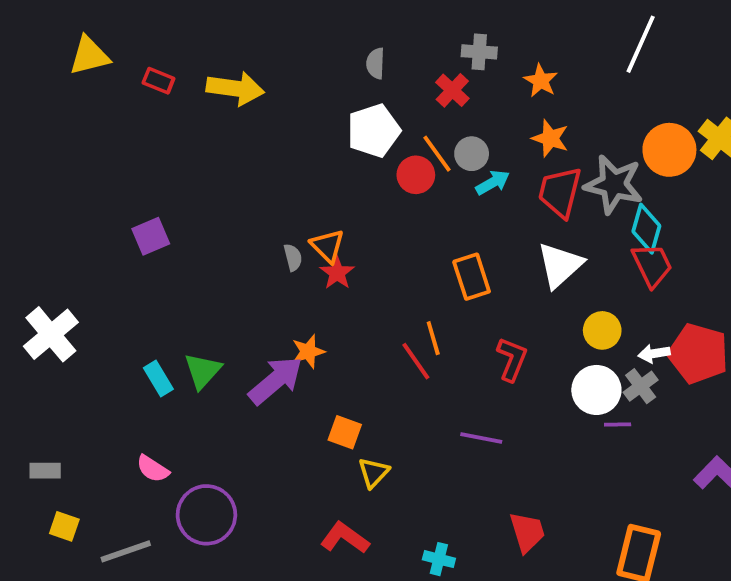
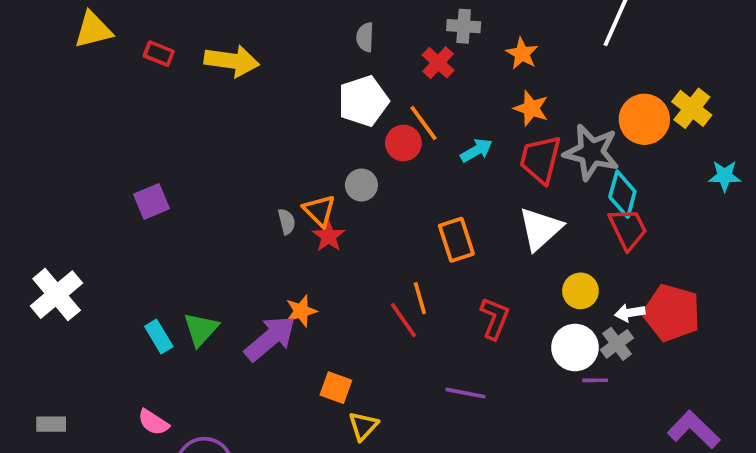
gray circle: (472, 154) -> (361, 185), moved

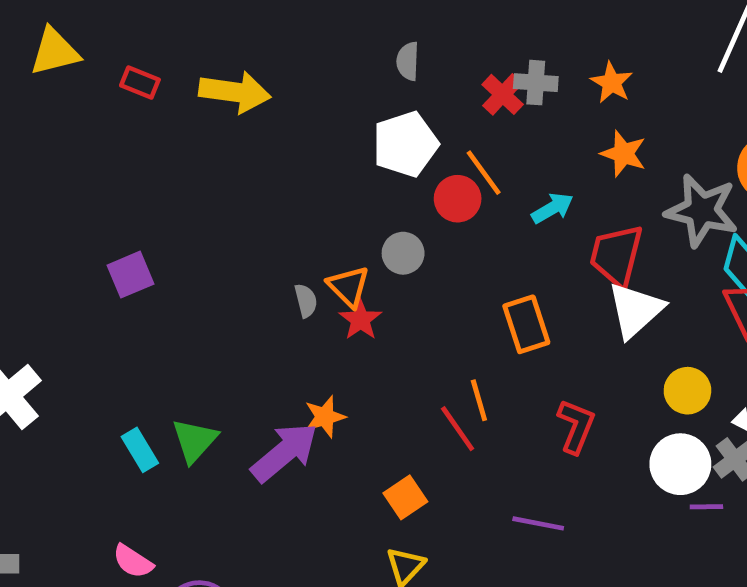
gray cross: (464, 26) -> (536, 83), moved
red trapezoid: (540, 159) -> (616, 256), moved
orange square: (336, 388) -> (405, 497), moved, turned 36

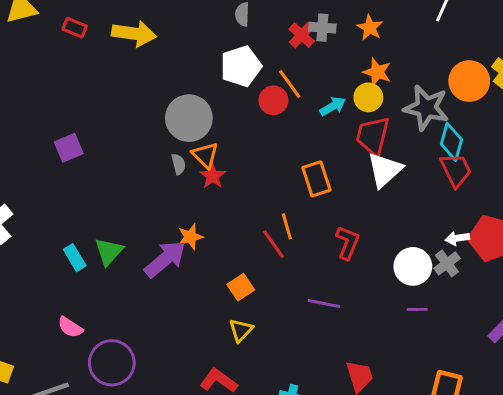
gray circle: (403, 253) -> (189, 118), moved, size x1.8
yellow circle: (687, 391) -> (368, 97), moved
purple line: (706, 507) -> (417, 309), moved

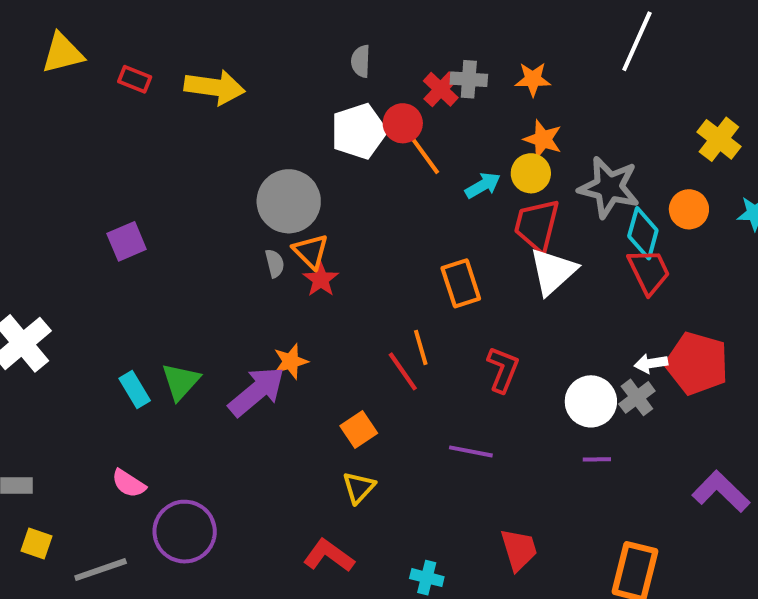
orange star: (370, 28) -> (533, 79), turned -30
orange circle: (469, 81) -> (689, 209), moved, size x0.7
red circle: (273, 100) -> (403, 123), moved

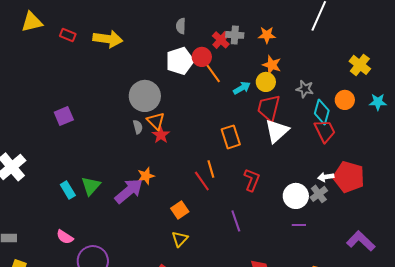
gray star: (609, 187) -> (305, 89), size x0.6
purple line: (471, 451) -> (236, 221), turned 60

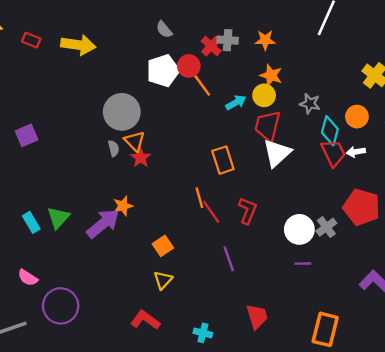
gray semicircle: (181, 26) -> (164, 30), turned -42
white arrow: (326, 177) -> (356, 152), moved
red line: (202, 181) -> (211, 212), moved

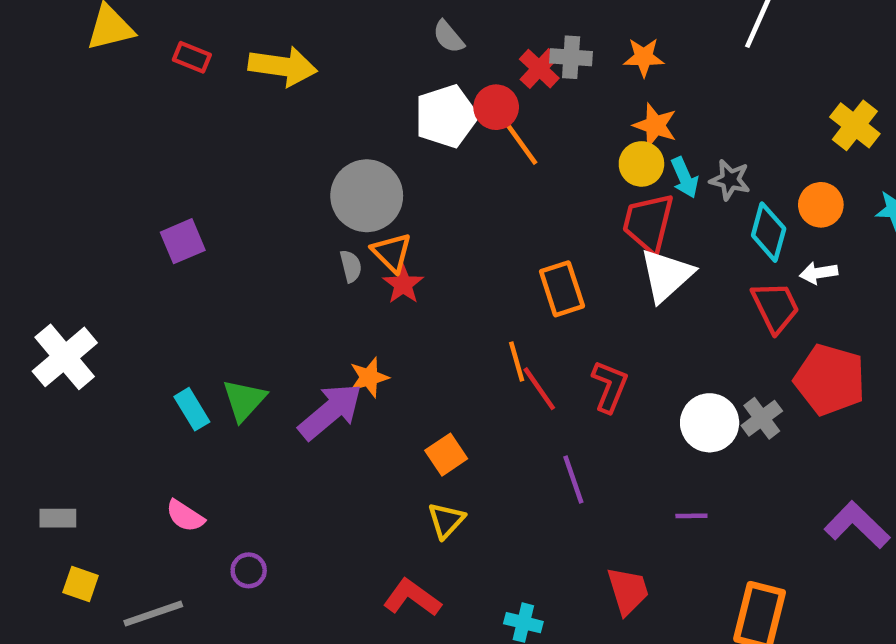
cyan arrow: (236, 102) -> (685, 178), moved, turned 96
red trapezoid: (333, 153) -> (775, 307), moved
purple line: (303, 264) -> (691, 516), moved
purple circle: (61, 306) -> (249, 570), size x0.5

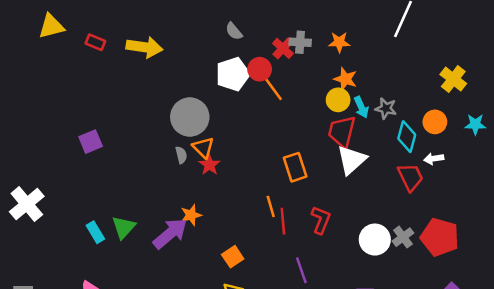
red pentagon: (830, 380) -> (440, 237), moved
red line: (539, 389) -> (283, 221), turned 30

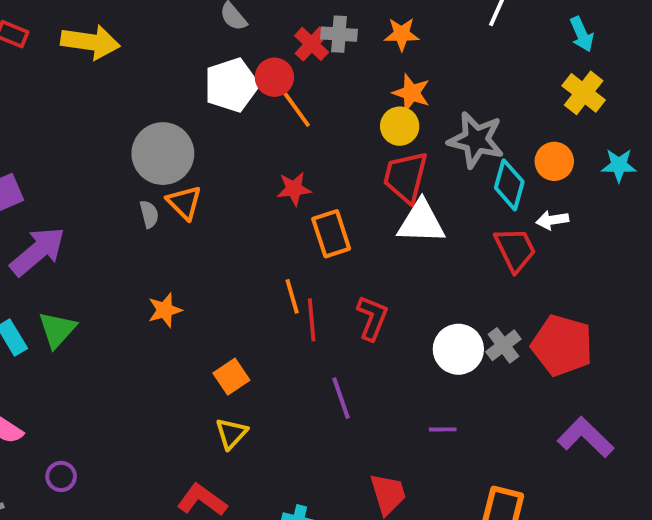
cyan arrow: (361, 107) -> (582, 34), moved
gray star: (386, 108) -> (476, 140), size x1.6
white triangle: (352, 160) -> (421, 222), turned 44
red star: (209, 165) -> (294, 189), moved, turned 30
purple arrow: (170, 233) -> (38, 251), moved

